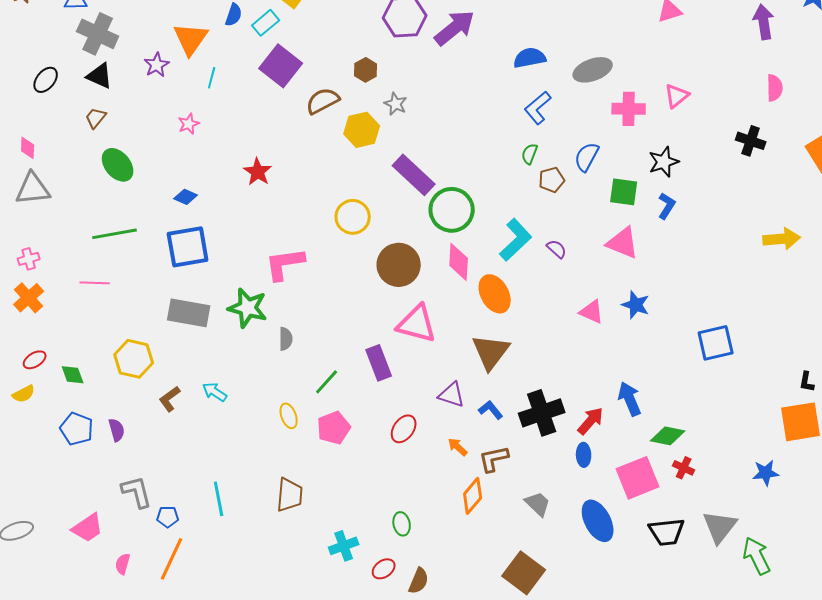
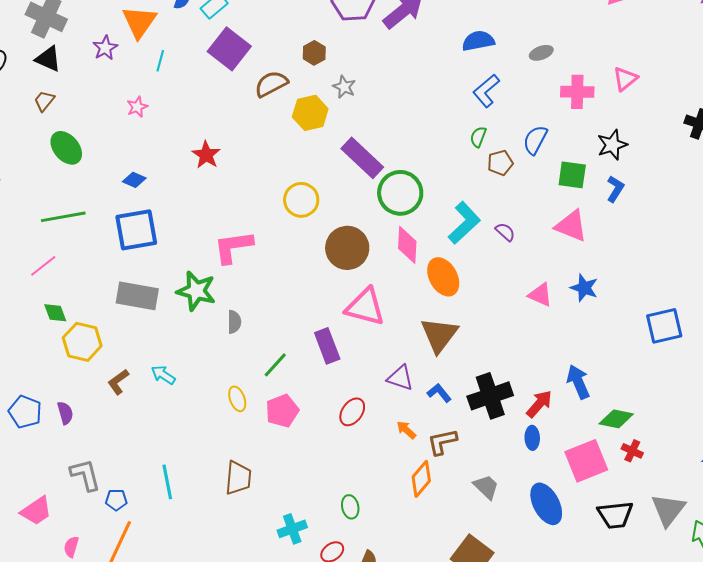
gray ellipse: (593, 70) -> (541, 53), size x0.6
pink line: (95, 283) -> (43, 266), turned -40
green diamond: (73, 375) -> (55, 313), moved

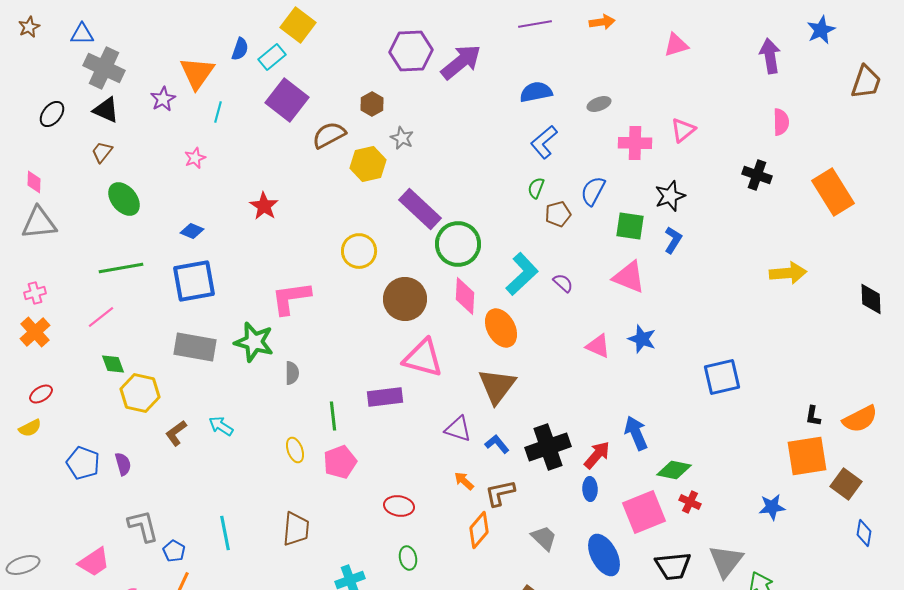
purple rectangle: (327, 346) -> (385, 397), turned -76
green line: (275, 365) -> (333, 416), turned -48
red ellipse: (352, 412) -> (399, 506), moved, turned 64
blue pentagon: (116, 500) -> (174, 551), turned 30

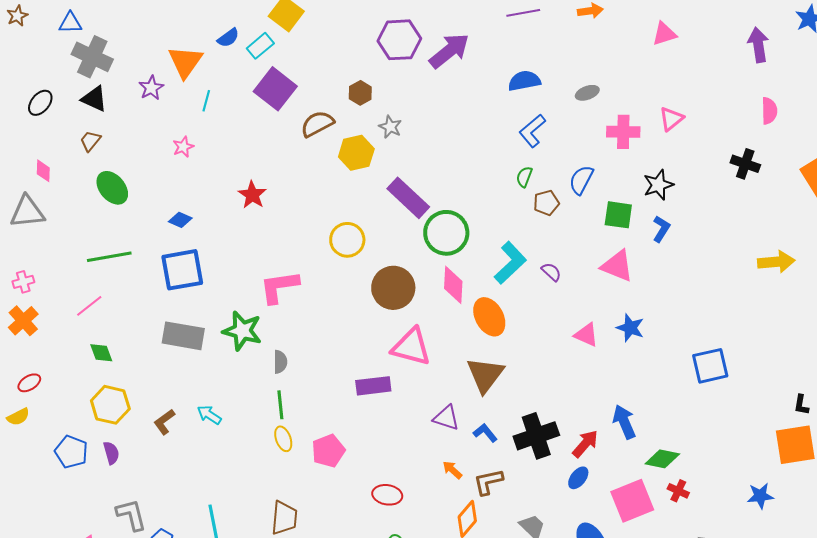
blue semicircle: (240, 49) -> (228, 38), turned 35
pink diamond: (34, 182) -> (43, 171), moved
yellow hexagon: (140, 393) -> (110, 405), moved
green line: (333, 416) -> (280, 405), moved
blue ellipse: (590, 489) -> (578, 478), turned 40

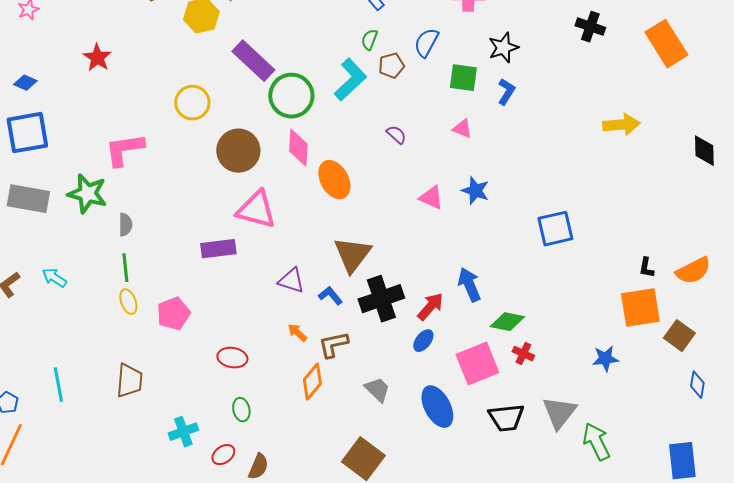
cyan L-shape: (510, 263) -> (350, 80), moved
pink triangle: (617, 266) -> (462, 129), size x0.6
brown triangle: (485, 375) -> (352, 255), moved

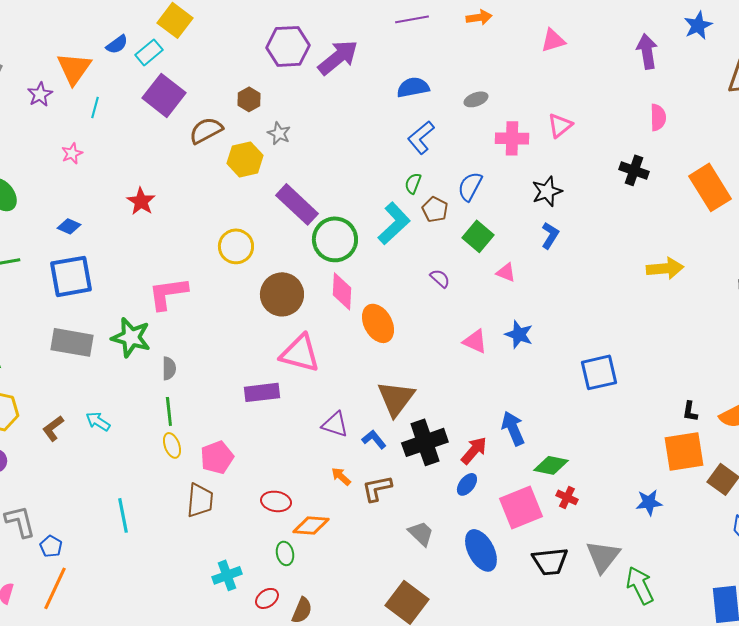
brown pentagon: (391, 66) -> (435, 209), turned -30
green square: (463, 78) -> (478, 236), moved, turned 32
brown trapezoid: (129, 381) -> (200, 500), moved
orange diamond: (312, 382) -> (311, 525), moved, turned 54
cyan line: (58, 385) -> (123, 515), moved

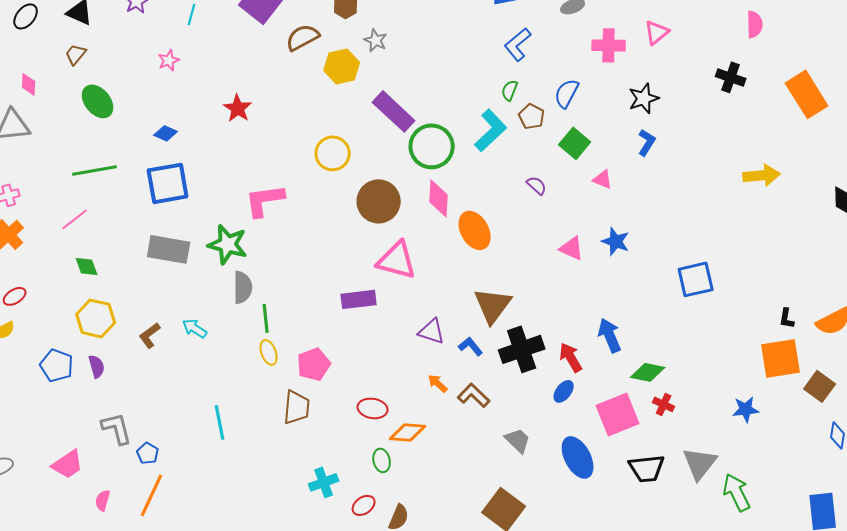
gray semicircle: (169, 368) -> (243, 287), moved, size x1.4
red arrow: (474, 450) -> (571, 357), turned -72
brown L-shape: (377, 488) -> (474, 395), turned 56

